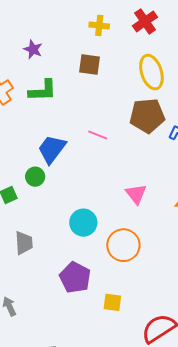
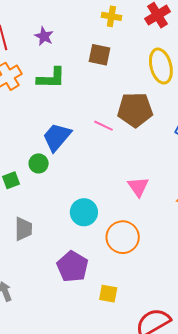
brown pentagon: (147, 116) -> (135, 110), moved

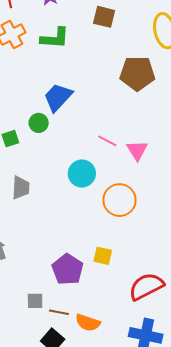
pink line: (104, 126) -> (107, 141), moved
purple pentagon: (72, 267) -> (68, 269), moved

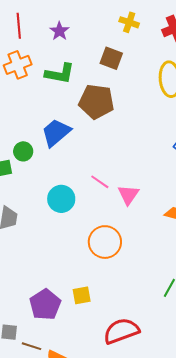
brown pentagon: (137, 73) -> (96, 102), moved
green circle: (39, 123) -> (23, 151), moved
cyan circle: (82, 174) -> (61, 199), moved
yellow square: (103, 256) -> (82, 295), turned -30

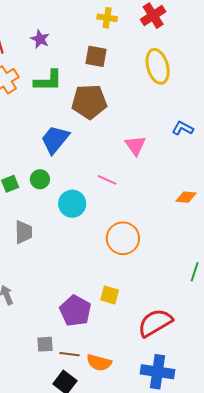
green circle: (23, 151) -> (40, 179), moved
pink triangle: (128, 195) -> (135, 146), moved
yellow square: (82, 295) -> (110, 295), turned 36

